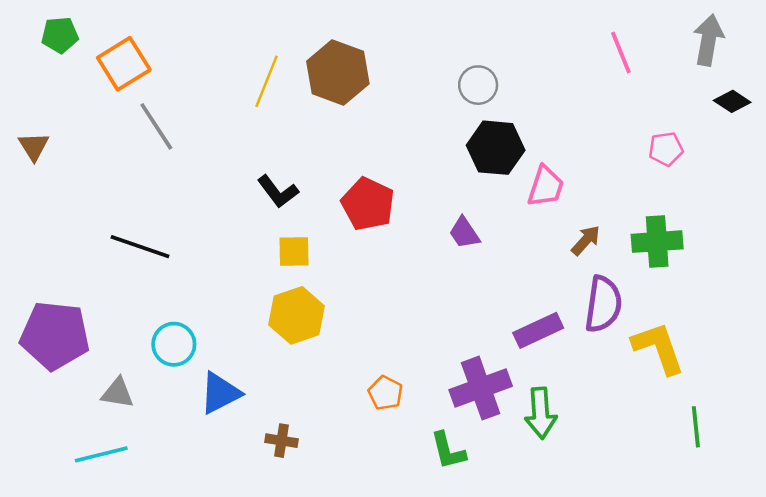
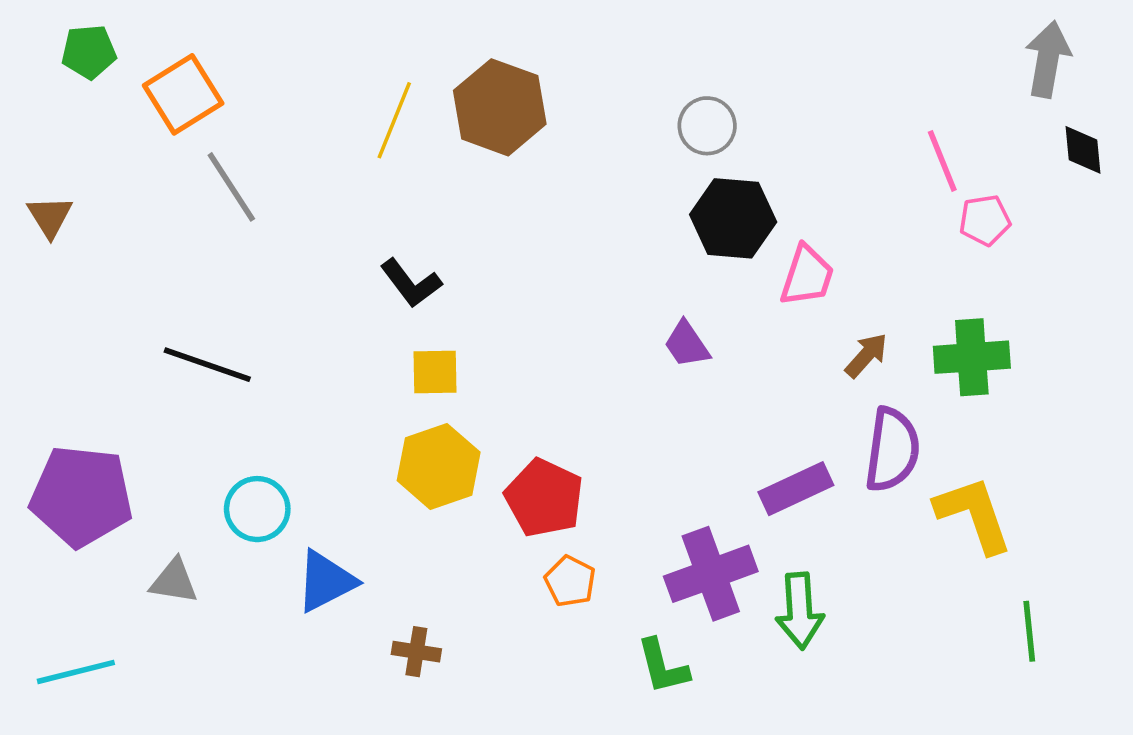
pink line: (621, 52) -> (942, 161), moved
black diamond: (732, 101) -> (1083, 150), turned 51
red pentagon: (368, 204) -> (544, 498), moved
cyan line: (101, 454) -> (76, 672), moved

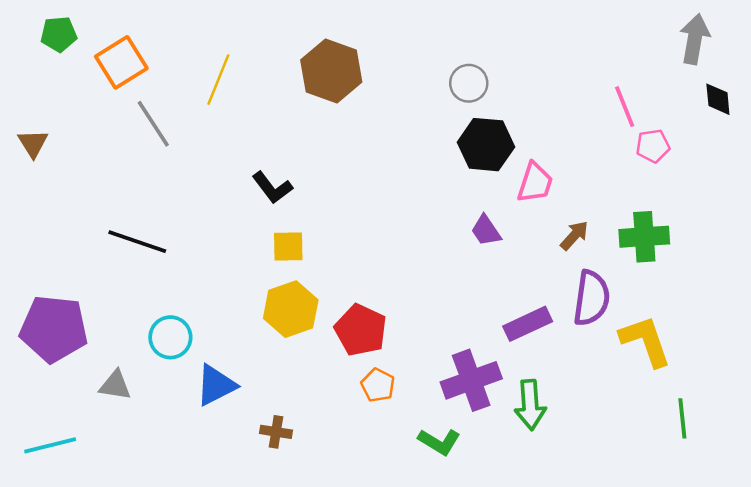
yellow line: (394, 120) -> (218, 80), moved
purple trapezoid: (687, 344) -> (486, 231), moved
green L-shape: (663, 666) -> (439, 442), turned -45

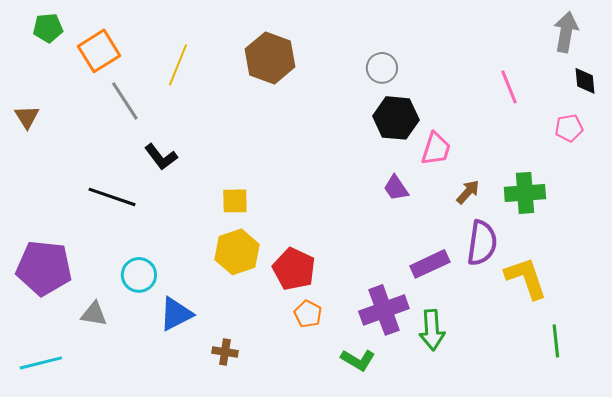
pink pentagon: (653, 146) -> (569, 128), moved
black L-shape: (272, 188) -> (161, 157), moved

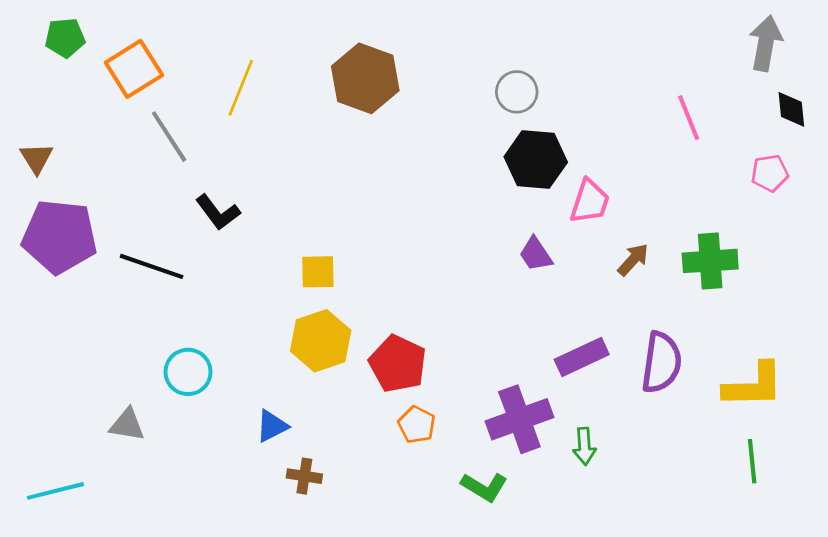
purple semicircle: (482, 243) -> (661, 362), moved
purple pentagon: (44, 268) -> (60, 237), moved
yellow L-shape: (526, 278) -> (753, 385), moved, turned 108
blue triangle: (176, 314) -> (272, 426), moved, size x0.7
green arrow: (432, 330) -> (584, 446), size x0.7

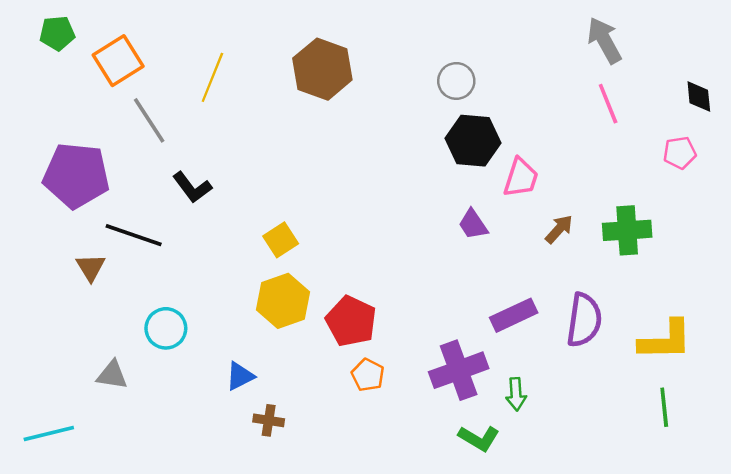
gray arrow: (766, 43) -> (604, 40), moved, turned -39
brown triangle: (37, 158) -> (91, 267), moved
purple pentagon: (60, 237) -> (76, 175), moved
yellow square: (318, 272) -> (281, 240), turned -32
green L-shape: (484, 487) -> (479, 438), moved

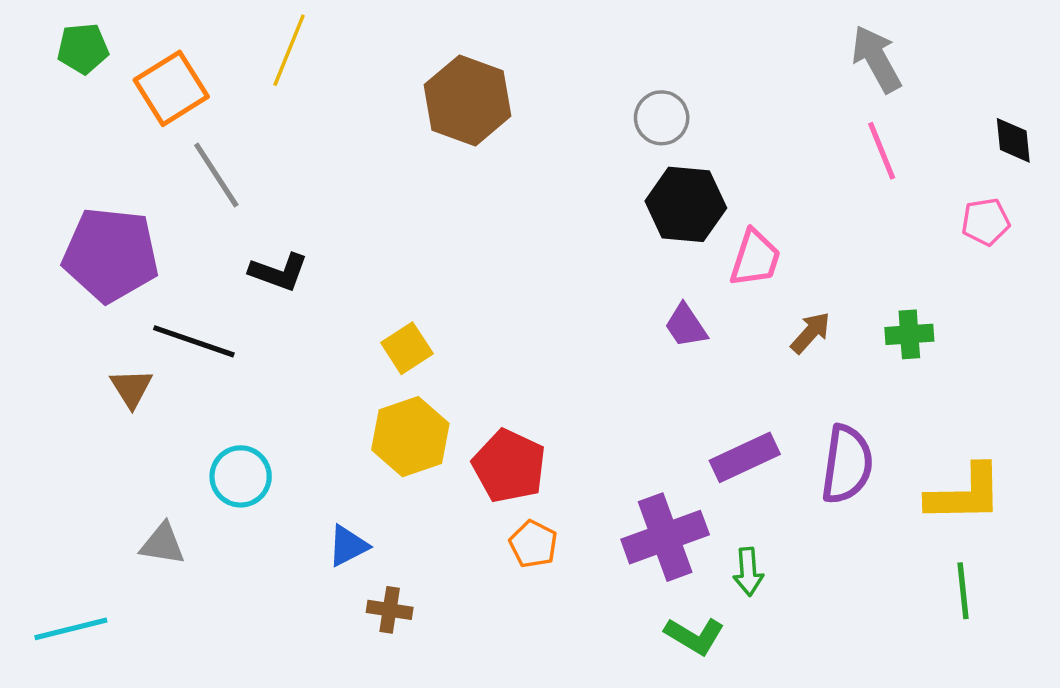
yellow line: (212, 77) -> (289, 50), moved
black L-shape: (192, 187) -> (279, 272), turned -33
green cross: (627, 230) -> (909, 334), size x0.7

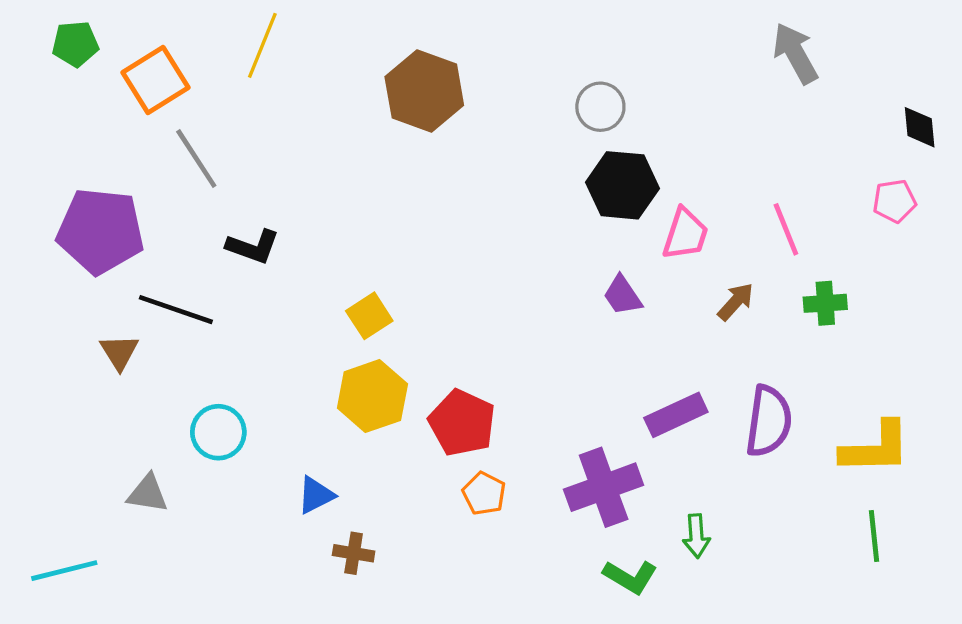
pink line: (882, 151) -> (786, 229), moved
green arrow: (748, 572) -> (696, 536), moved

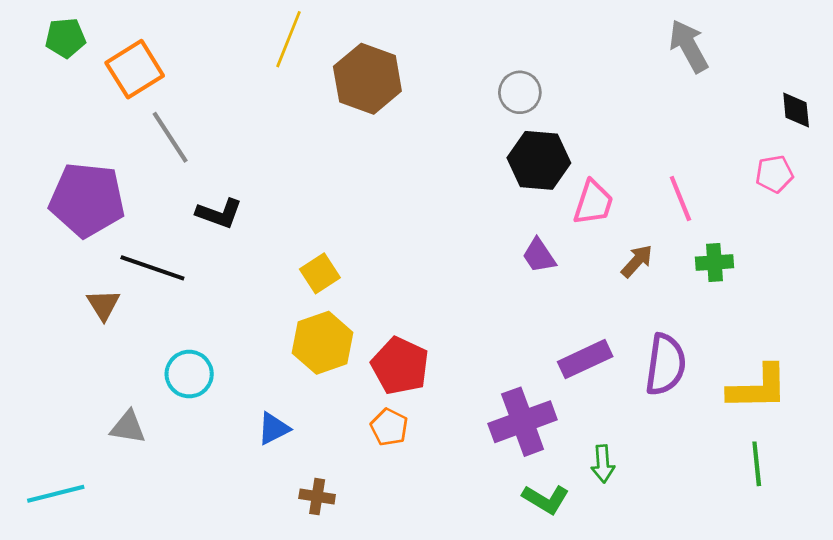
yellow line: (262, 45) -> (289, 39), moved
orange pentagon: (484, 494) -> (389, 427), moved
brown cross: (354, 553) -> (317, 497), moved

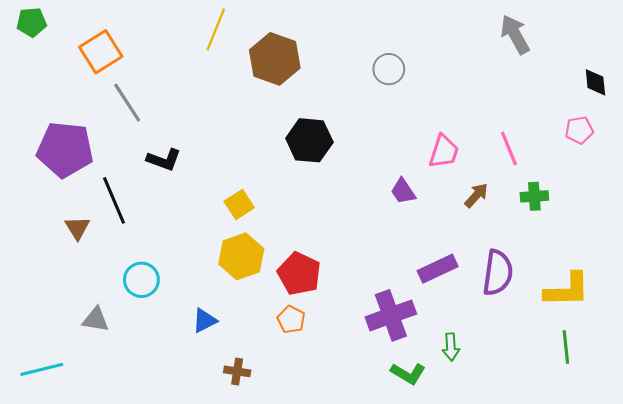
green pentagon: (65, 38) -> (31, 22), moved
black hexagon: (539, 160) -> (309, 140), moved
black line: (152, 268) -> (114, 200), turned 48

